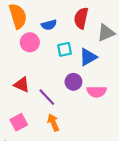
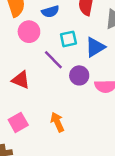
purple line: (47, 97) -> (53, 60), moved

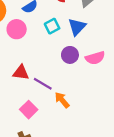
purple line: (53, 60) -> (43, 84), moved

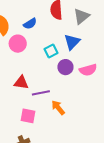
cyan square: (52, 26) -> (51, 51), moved
purple line: (43, 84) -> (41, 93), turned -42
pink square: (29, 110) -> (28, 116), turned -35

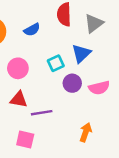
pink circle: (18, 44) -> (18, 68), moved
orange arrow: (58, 108) -> (86, 132), moved, turned 56

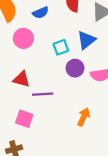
pink circle: (18, 68) -> (23, 38), moved

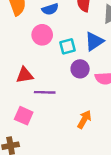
pink circle: (23, 38) -> (42, 35), moved
red triangle: (22, 79) -> (25, 75), turned -30

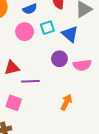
blue triangle: (94, 41) -> (70, 34), turned -42
cyan square: (67, 46) -> (47, 28), moved

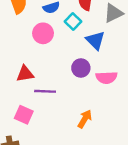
cyan square: (47, 28) -> (73, 22), moved, turned -32

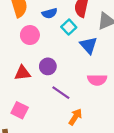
pink circle: (43, 33) -> (30, 35), moved
purple circle: (81, 68) -> (48, 66), moved
purple line: (45, 91) -> (61, 93), moved, turned 30

